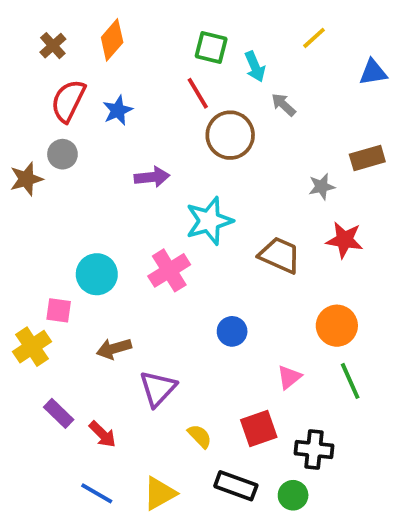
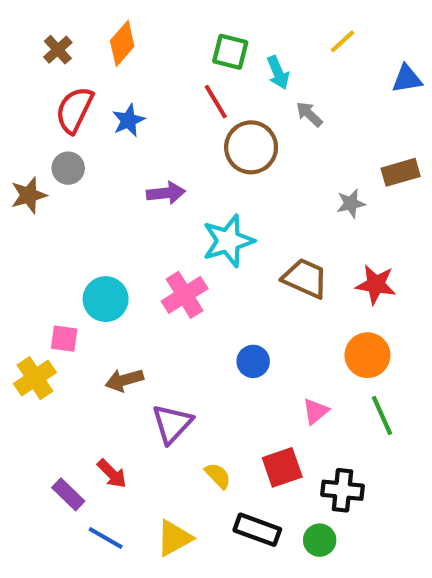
red star: (344, 240) -> (376, 285), moved
purple rectangle: (59, 413) -> (68, 494), moved

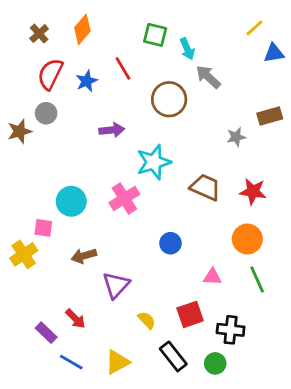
yellow line: (342, 41) -> (254, 28), moved
red line: (216, 102) -> (123, 68), moved
gray arrow: (309, 114) -> (208, 77), size x1.4
pink triangle: (315, 411) -> (212, 277), turned 42
black rectangle: (257, 530) -> (173, 356), turned 32

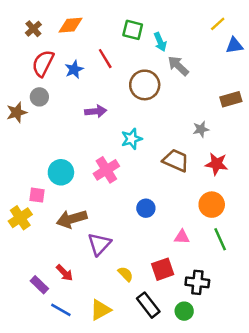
orange diamond: (82, 29) -> (70, 25), turned 45
gray star: (236, 137) -> (201, 129), moved
cyan star: (154, 162) -> (132, 139), size x0.7
brown arrow: (84, 256) -> (72, 219), size x1.4

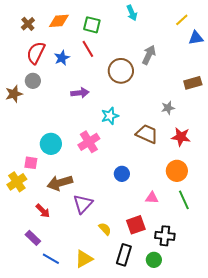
green square: (133, 30) -> (92, 25), moved
cyan arrow: (160, 42) -> (132, 13), moved
gray arrow: (178, 66) -> (149, 55), turned 72
red arrow: (65, 273) -> (43, 211), moved
black rectangle: (148, 305) -> (124, 255), turned 55

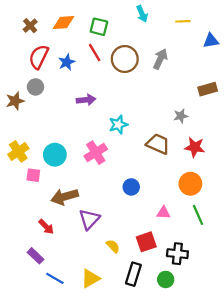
yellow line: (182, 20) -> (183, 21), moved, turned 40
brown circle: (121, 71) -> (125, 59), moved
yellow cross: (17, 182) -> (18, 151), moved

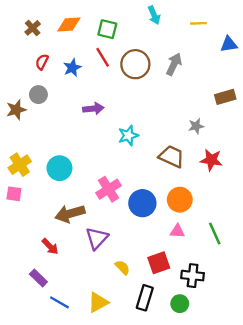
red semicircle: (39, 57) -> (42, 62), size x0.6
pink cross: (96, 153) -> (109, 189), moved
pink square: (33, 175) -> (14, 194), moved
orange circle: (190, 184) -> (180, 200), moved
blue circle: (131, 187) -> (142, 203), size x1.5

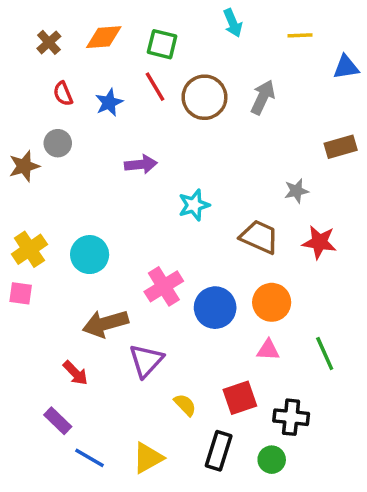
red semicircle: (42, 62) -> (63, 94), turned -49

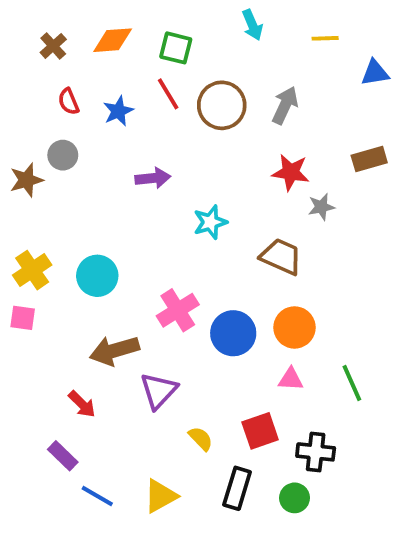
red star: (319, 242) -> (291, 172), moved

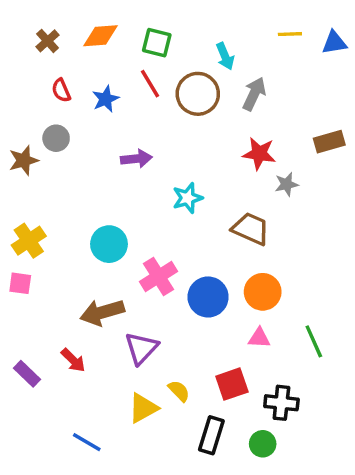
cyan arrow: (252, 25) -> (225, 56), moved
blue triangle: (375, 73) -> (334, 43), moved
cyan circle: (97, 276) -> (109, 244), moved
purple rectangle: (63, 456) -> (27, 374), moved
yellow triangle: (160, 496) -> (143, 408), moved

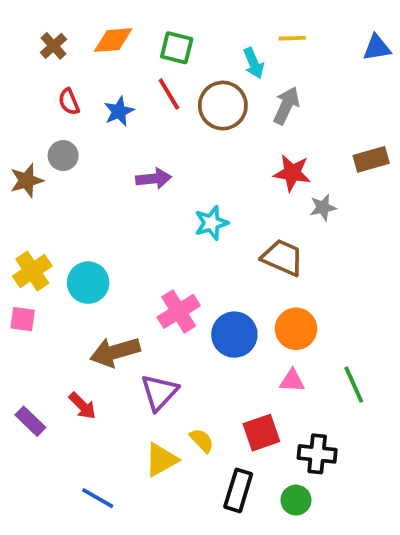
yellow line: (290, 34) -> (292, 38), moved
cyan circle: (109, 244) -> (88, 283), moved

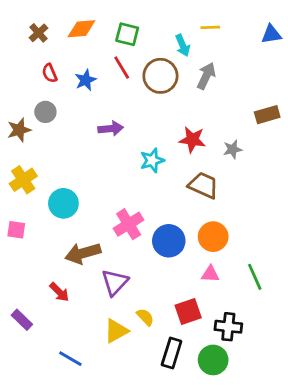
red star: (292, 173) -> (192, 140), moved
yellow cross: (32, 271) -> (23, 180), moved
purple rectangle: (30, 421) -> (22, 320), moved
green circle: (296, 500) -> (213, 360), size x1.4

